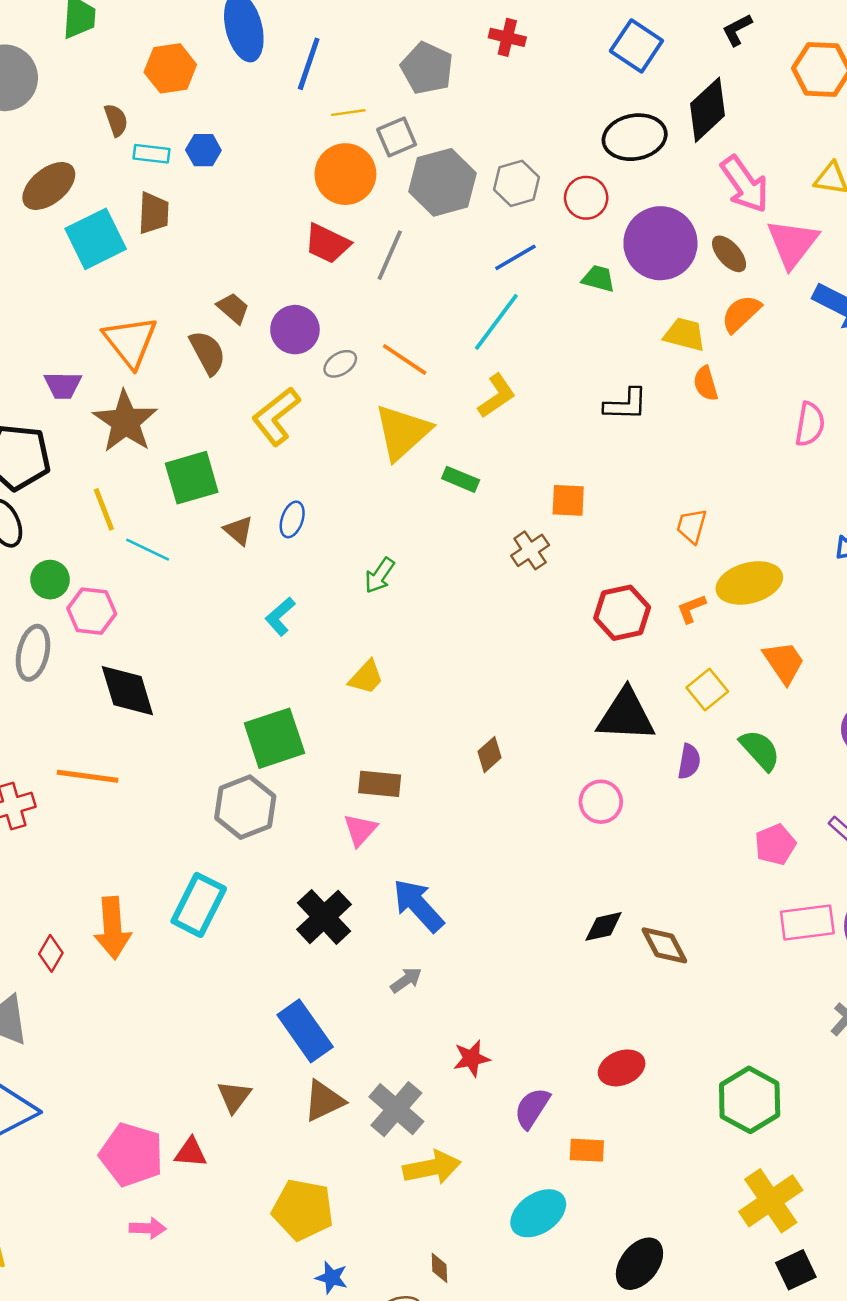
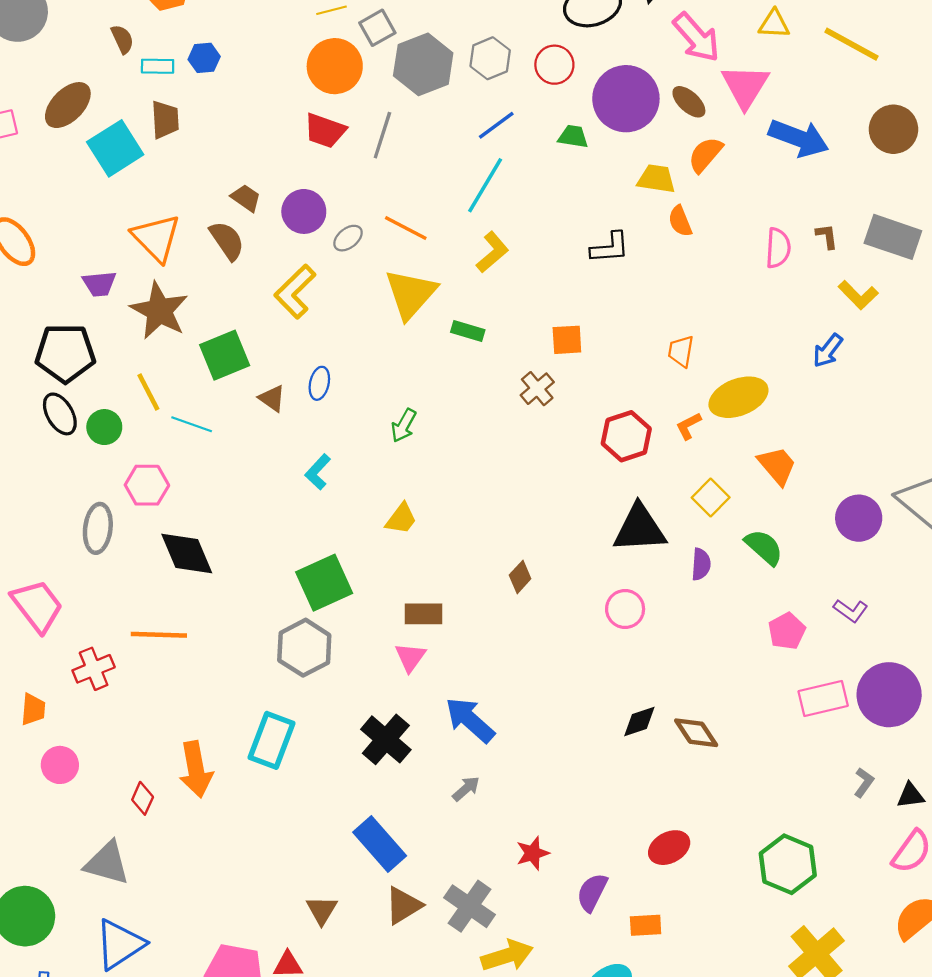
green circle: (50, 580) -> (104, 427), moved

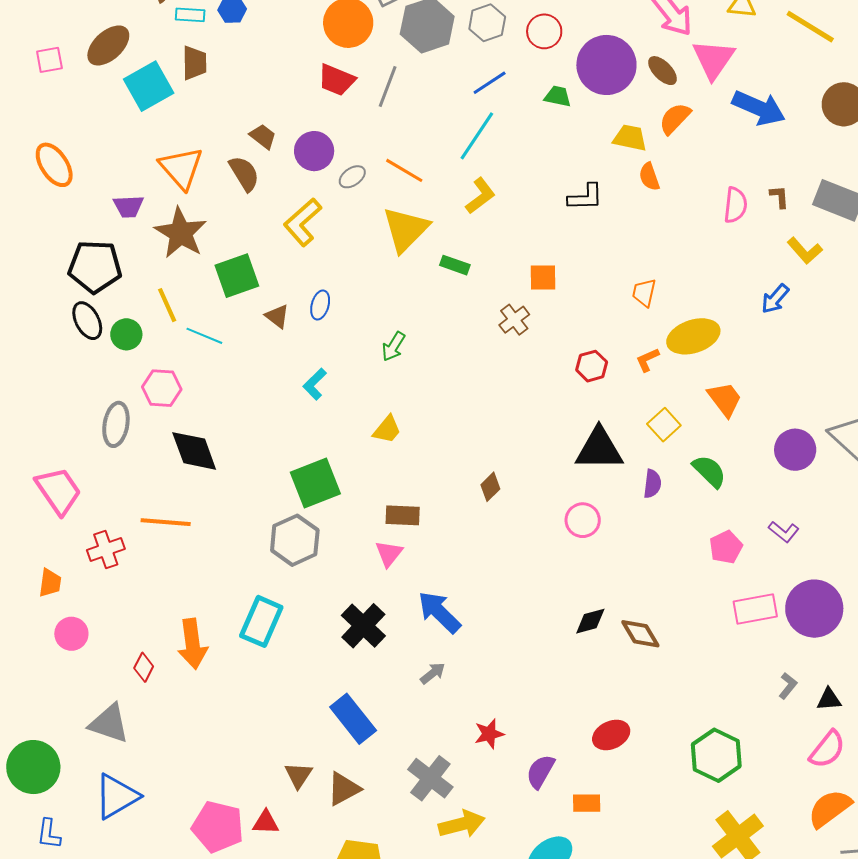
red hexagon: (626, 436) -> (592, 366), size x0.7
brown triangle: (403, 906) -> (344, 789), moved

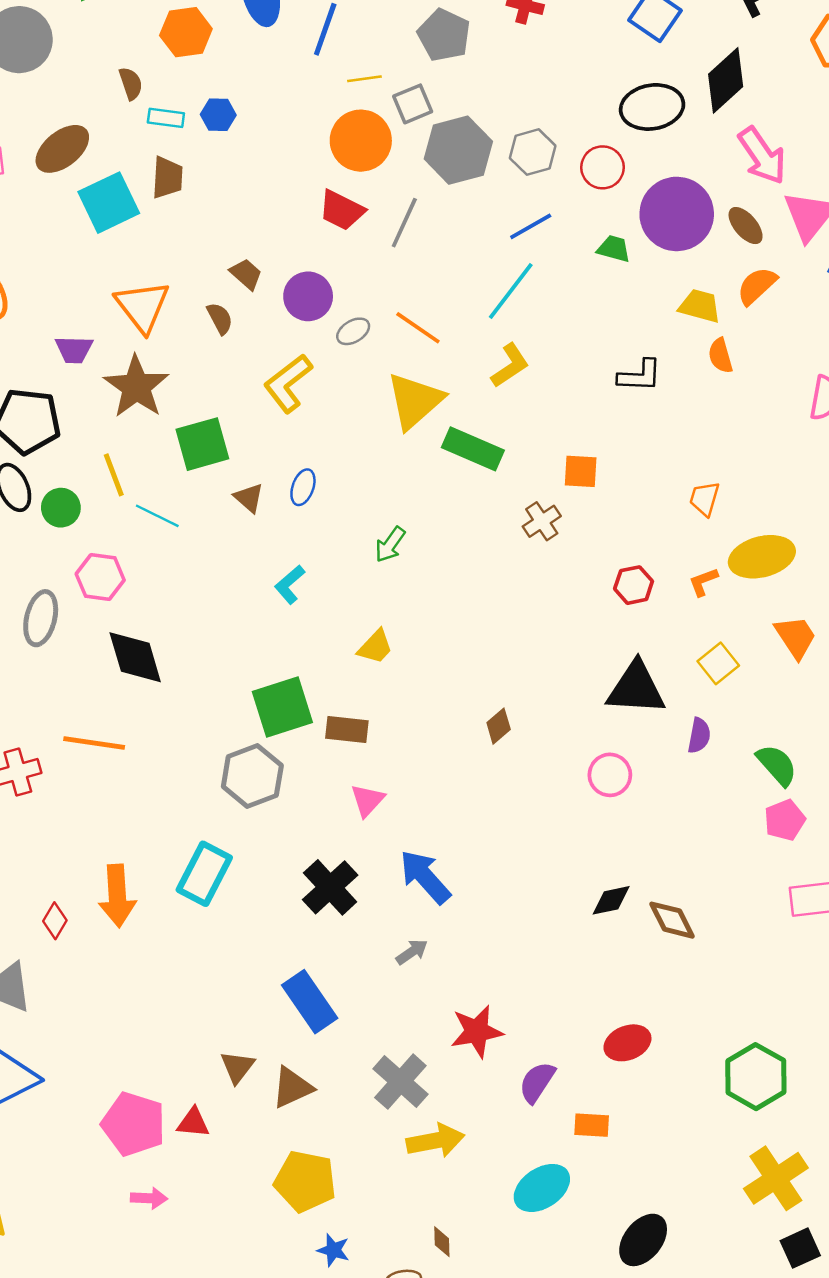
brown semicircle: (244, 174) -> (220, 318), size x0.7
green rectangle: (455, 265) -> (473, 449), size x1.6
green semicircle: (709, 471) -> (777, 765), moved
brown rectangle: (403, 515) -> (347, 729), moved
red star: (489, 734) -> (477, 1031), size x1.4

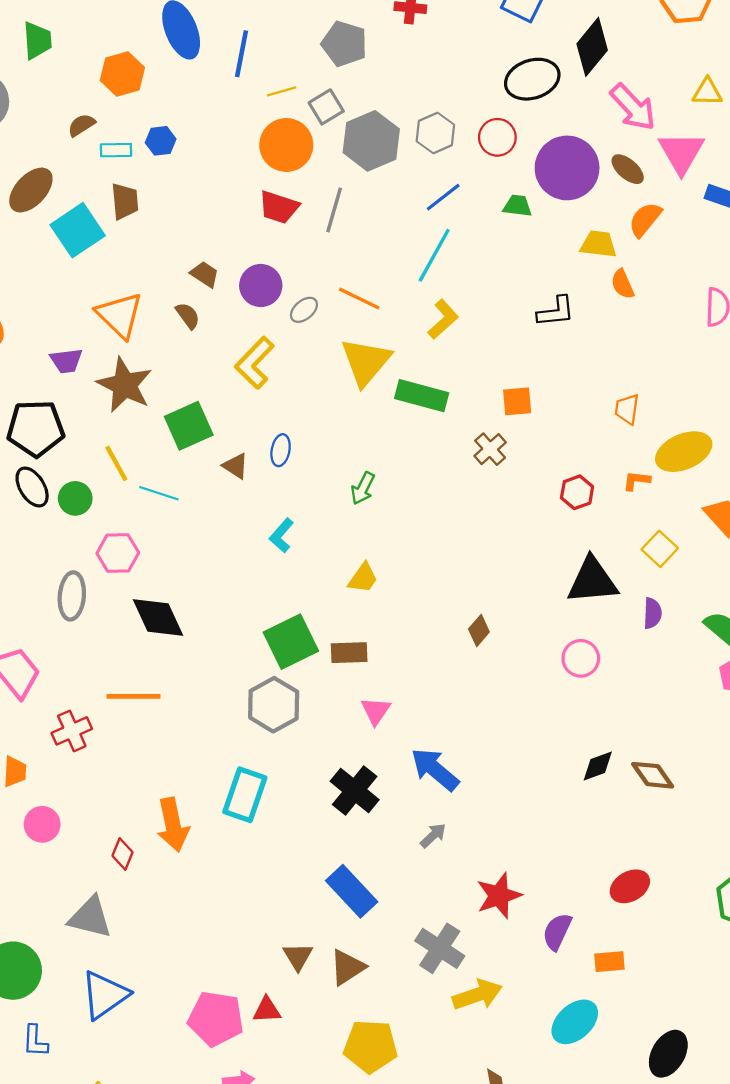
brown semicircle: (131, 83) -> (81, 125), turned -96
orange L-shape: (703, 582) -> (637, 481), turned 36

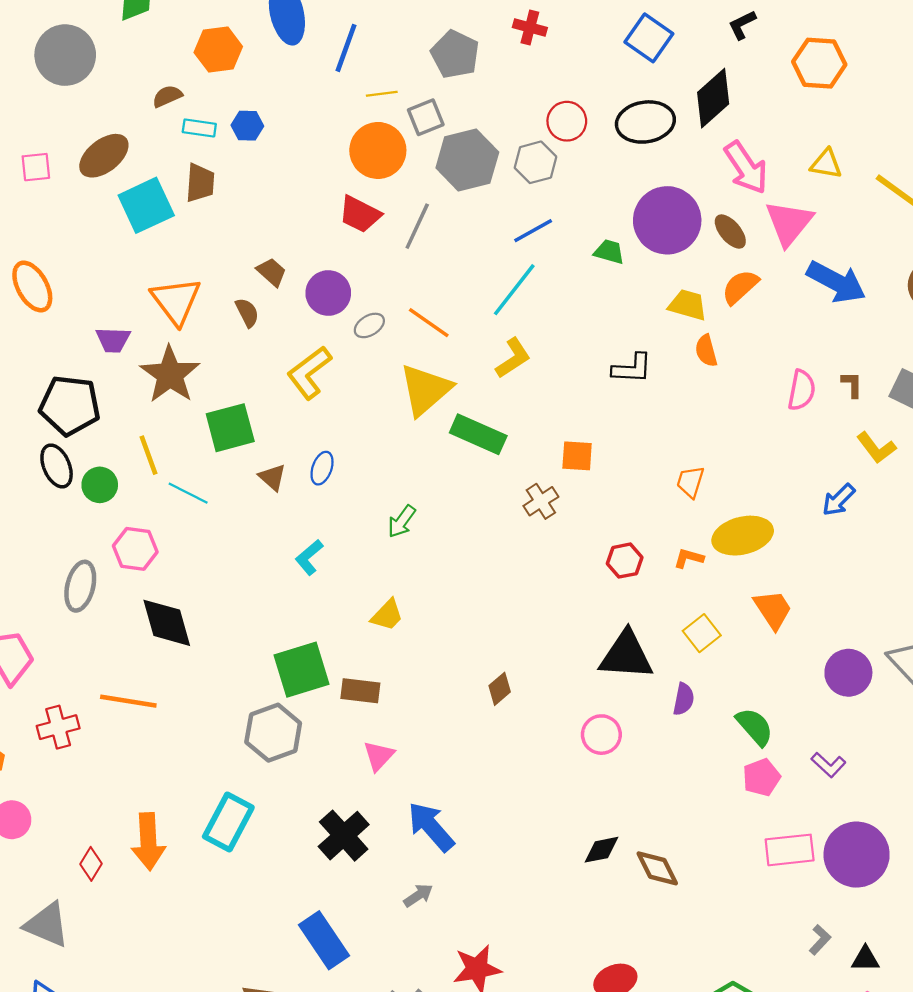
red circle: (497, 137) -> (567, 121), moved

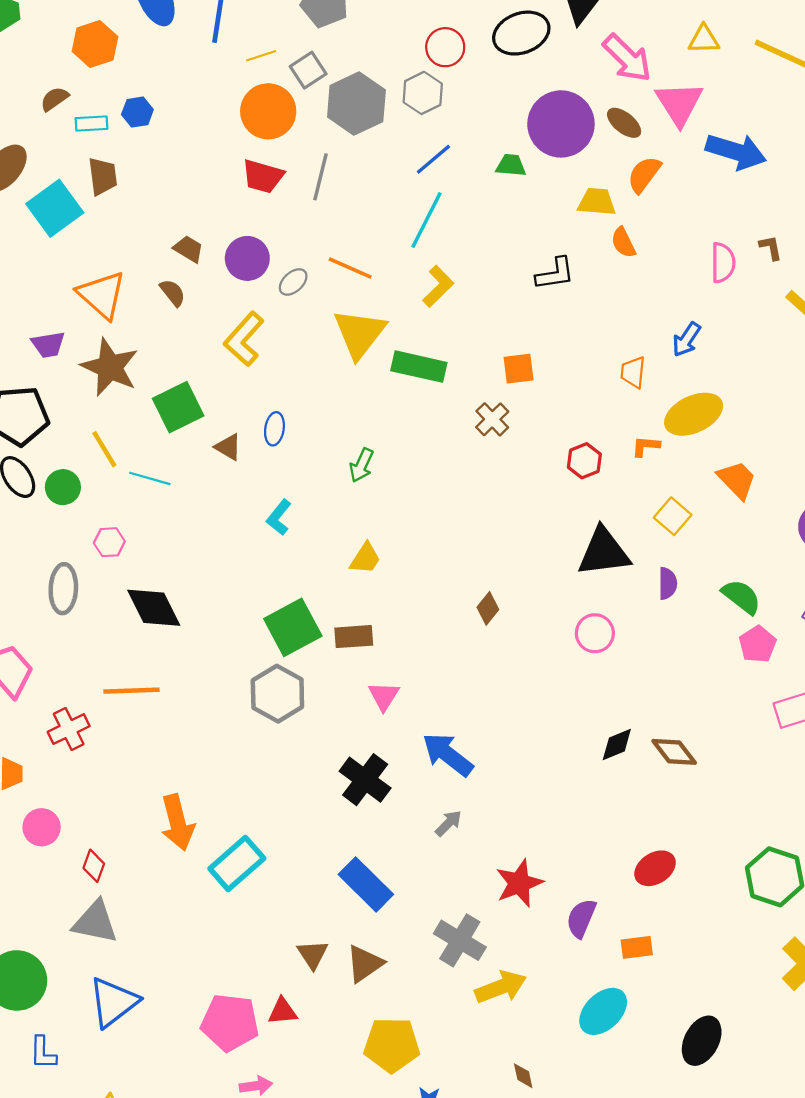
blue arrow: (839, 500) -> (686, 340), moved
pink hexagon: (135, 549) -> (109, 542), size x0.7
cyan rectangle: (228, 822) -> (237, 864), moved, turned 32
red diamond: (91, 864) -> (94, 866), moved

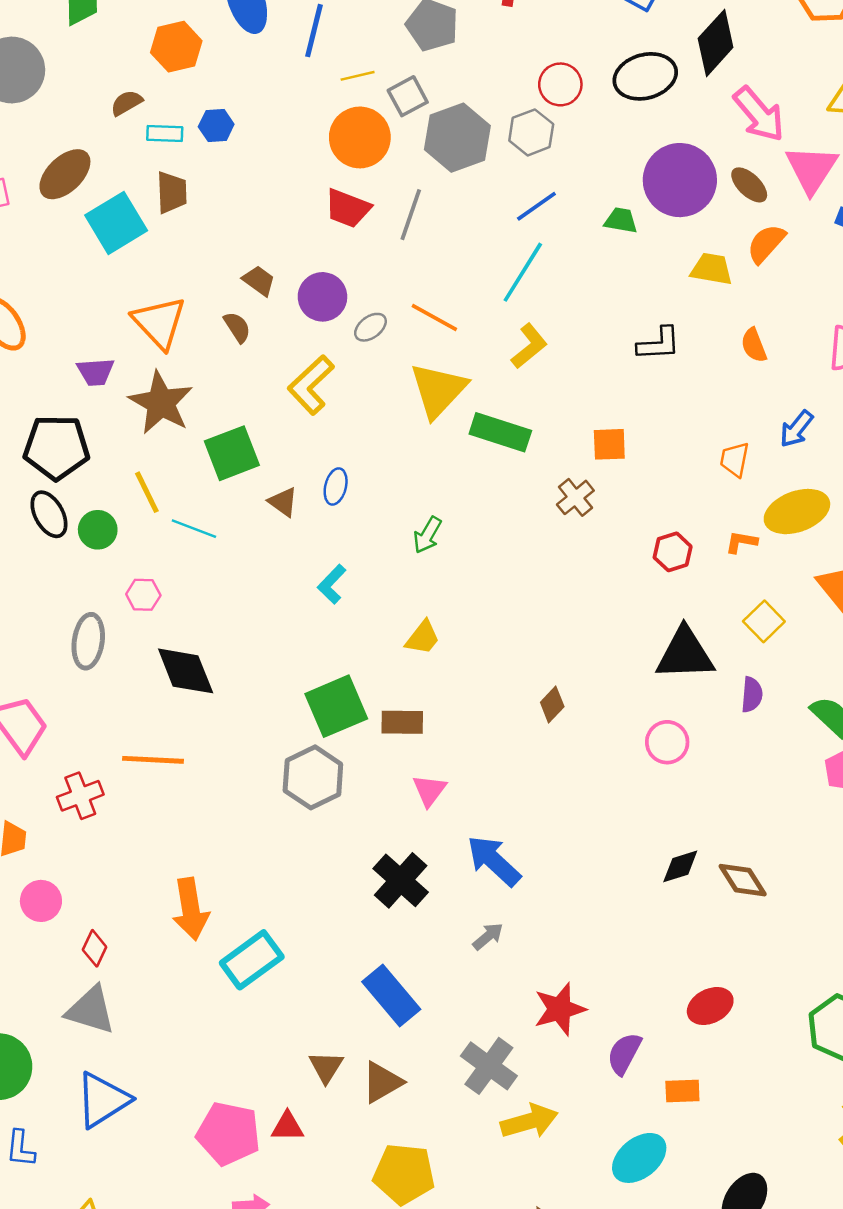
orange semicircle: (623, 243) -> (754, 345), moved

